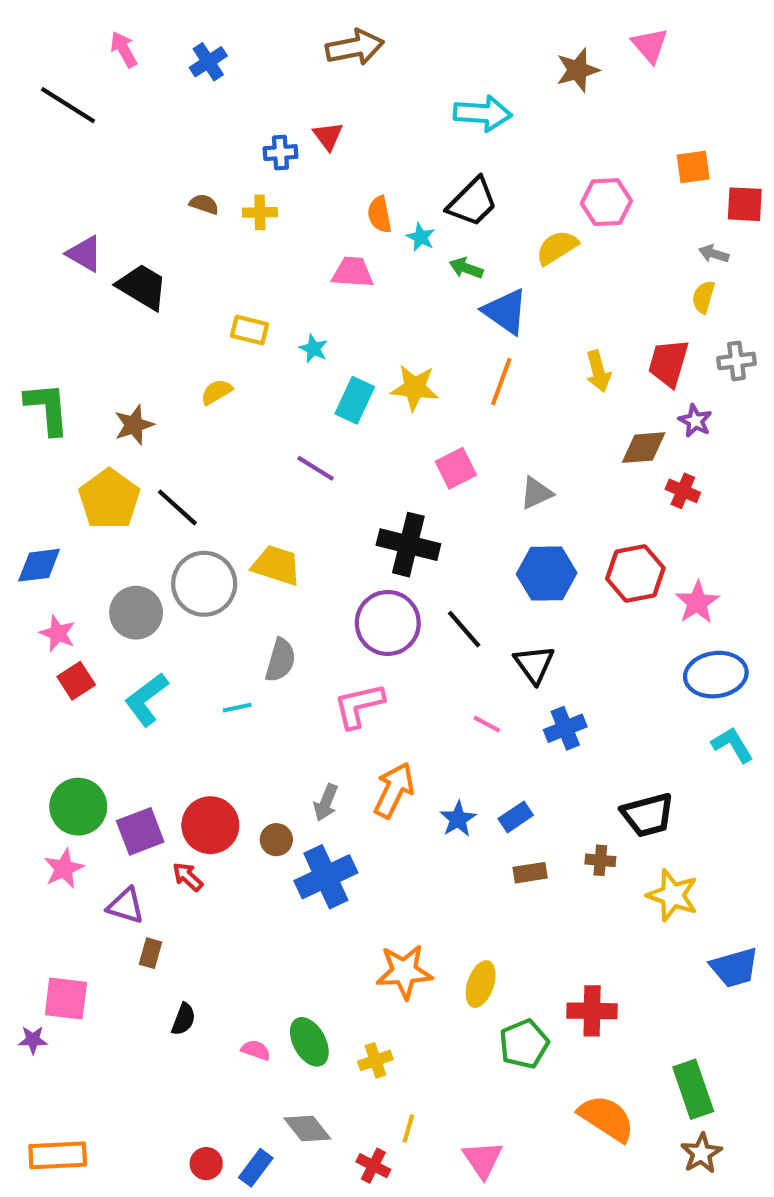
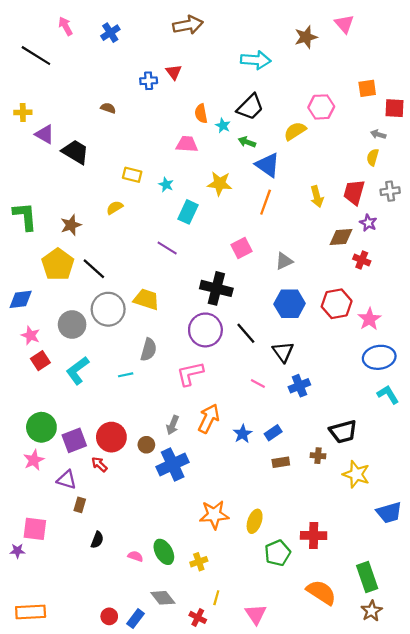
yellow cross: (260, 212) -> (23, 112), moved
yellow star: (415, 388) -> (220, 183), moved

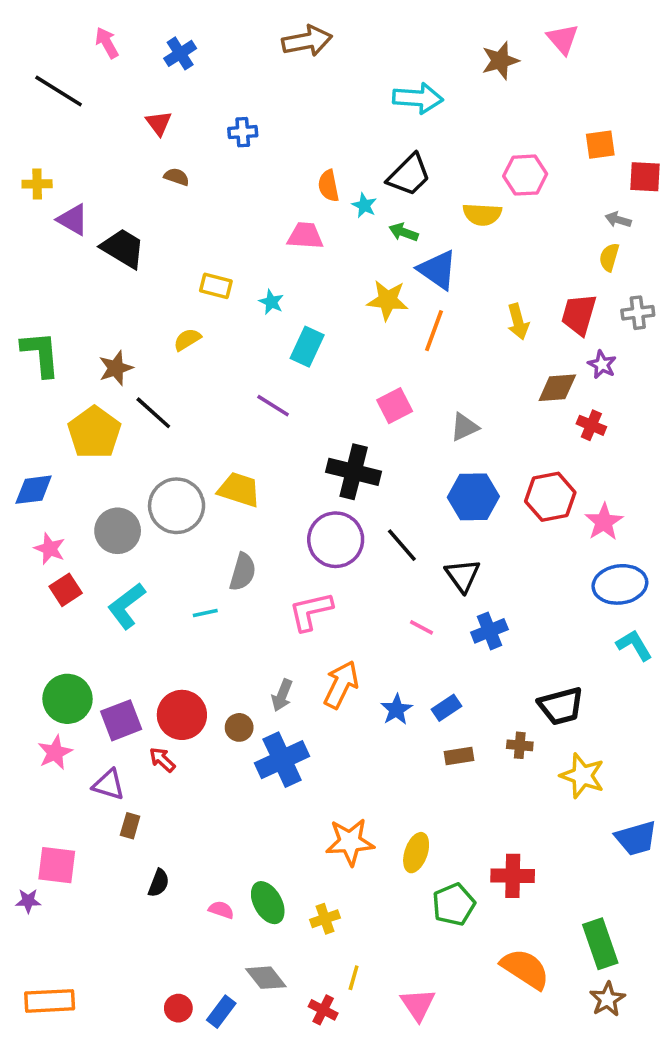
red triangle: (174, 72) -> (159, 123), moved
yellow semicircle: (295, 131) -> (482, 214), turned -145
yellow star: (220, 183) -> (388, 300), moved
black line: (94, 269) -> (153, 413), moved

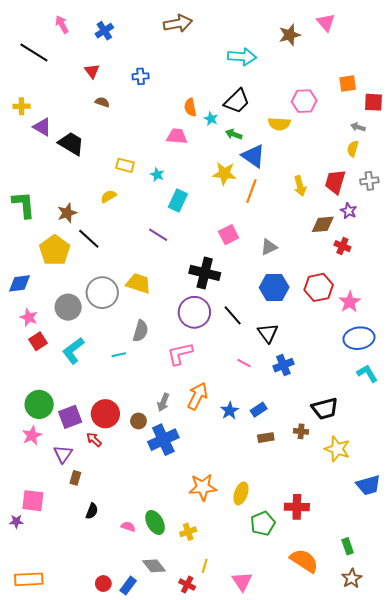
purple triangle: (109, 785) -> (63, 454), turned 48
green rectangle: (600, 944) -> (348, 546), size x0.6

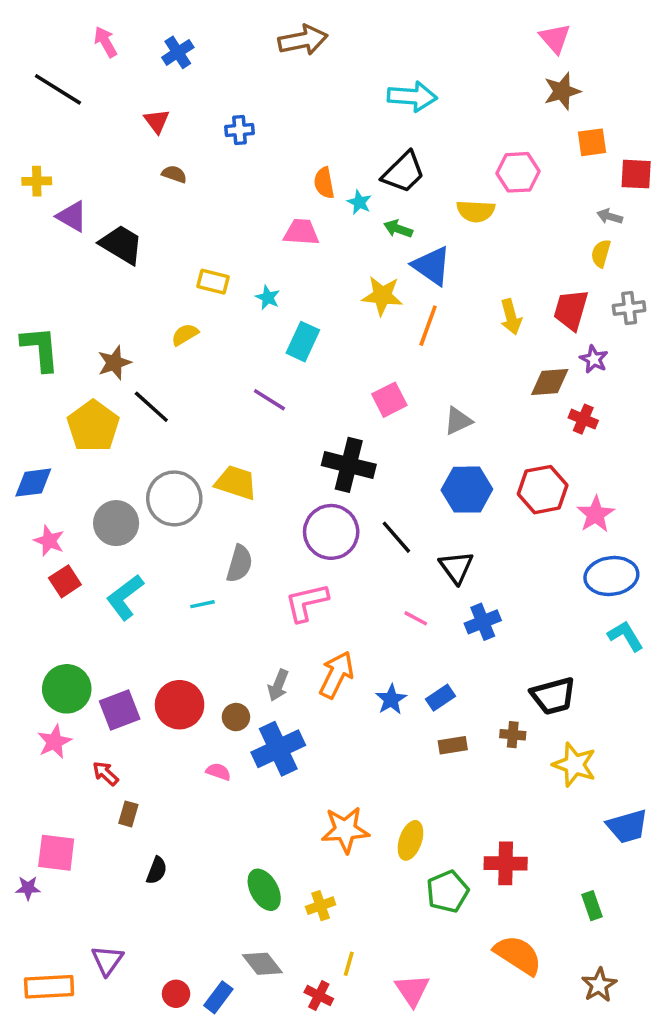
brown star: (290, 35) -> (562, 91), moved
red arrow: (94, 440) -> (106, 773), moved
purple triangle: (63, 454) -> (107, 960), moved
pink semicircle: (128, 527) -> (218, 772), moved
green rectangle: (348, 546) -> (592, 906), moved

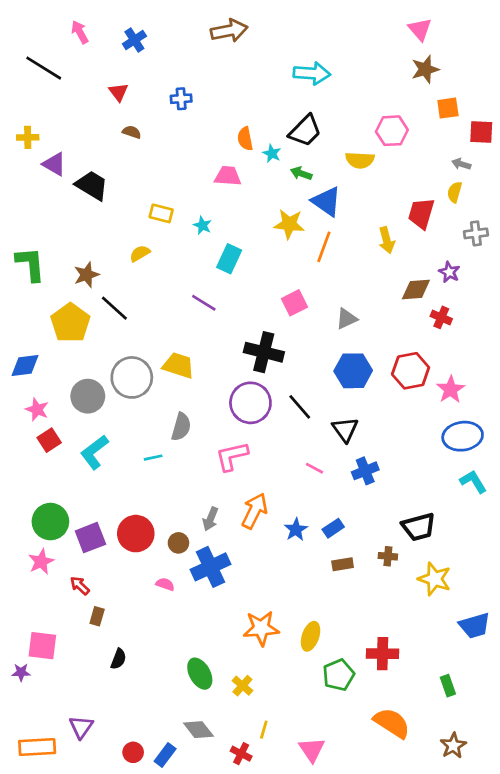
red trapezoid: (571, 310) -> (421, 213), moved
yellow cross: (321, 906) -> (242, 686), turned -30

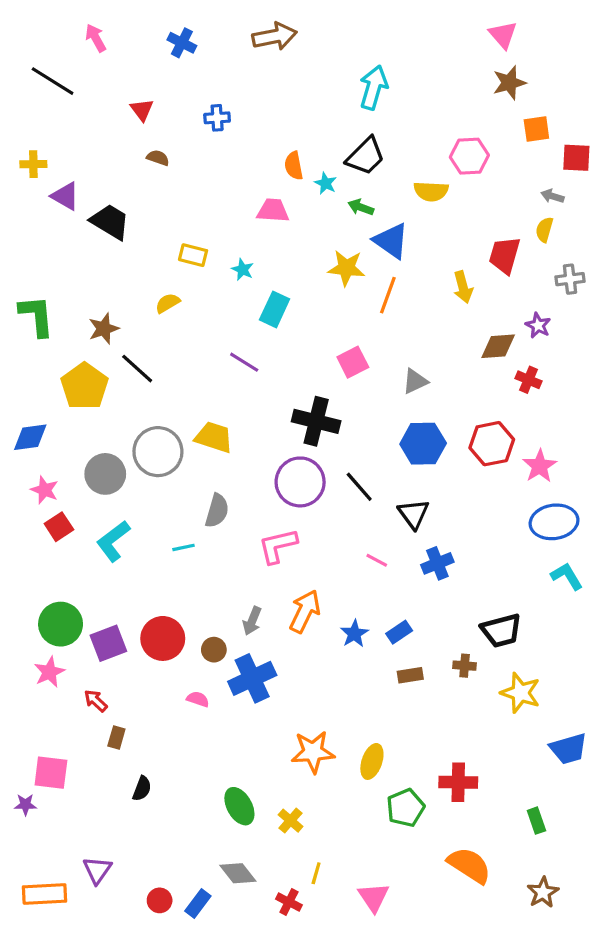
blue cross: (134, 40) -> (182, 43), moved, turned -30
cyan arrow: (312, 73) -> (374, 87), turned -78

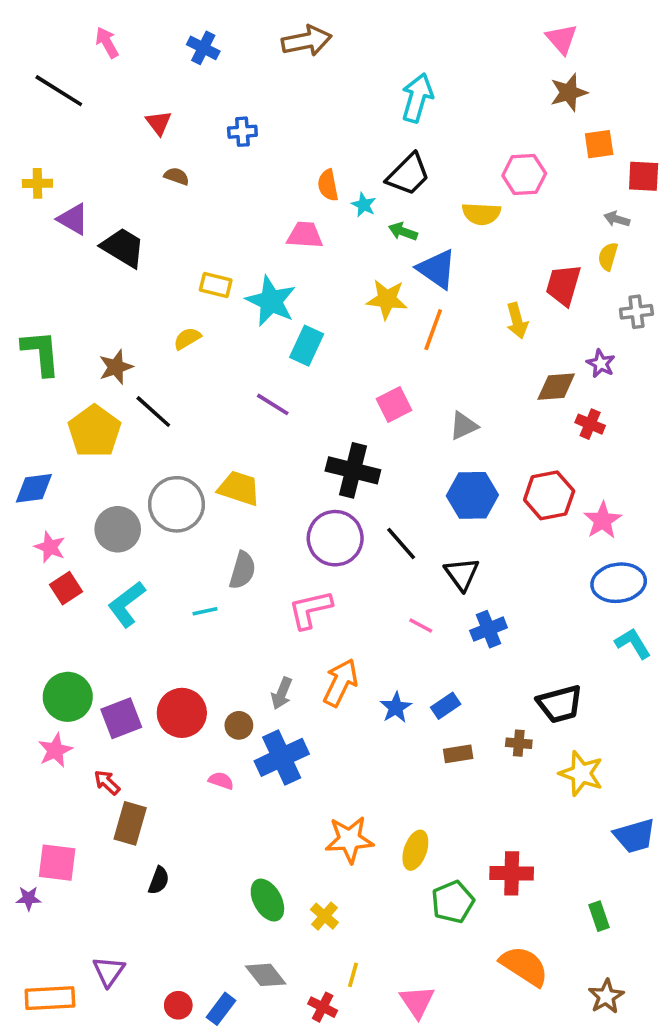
cyan star: (243, 270) -> (271, 301), size x2.0
brown rectangle: (116, 737) -> (130, 823), size x1.6

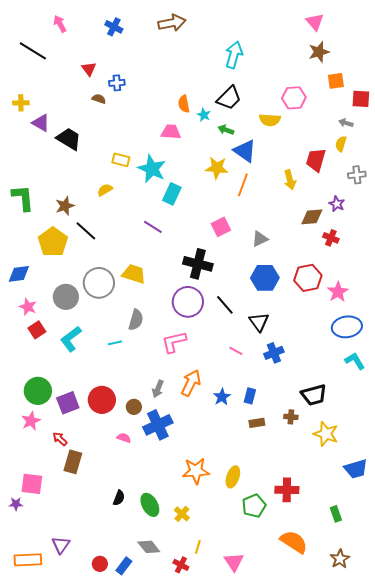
blue cross: (242, 132) -> (117, 83), moved
blue rectangle: (446, 706) -> (250, 396), turned -42
black semicircle: (159, 880) -> (119, 498), moved

